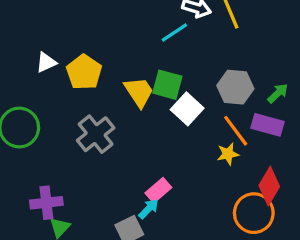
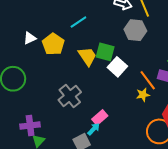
cyan line: (174, 32) -> (78, 22), moved
gray hexagon: (235, 87) -> (135, 30), moved
gray cross: (96, 134) -> (70, 96), moved

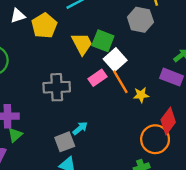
orange line: (148, 80) -> (120, 82), moved
gray cross: (70, 96) -> (57, 87), turned 30
pink rectangle: (100, 117) -> (97, 78), moved

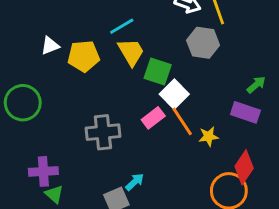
yellow pentagon: (44, 26) -> (84, 56), turned 30
yellow trapezoid: (82, 44) -> (131, 52), moved
green triangle: (15, 135) -> (54, 194), turned -35

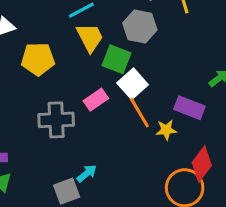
gray hexagon: (203, 43) -> (140, 27), moved
yellow pentagon: (84, 56) -> (38, 59), moved
purple rectangle: (245, 112) -> (189, 108), moved
pink rectangle: (153, 118) -> (96, 100), moved

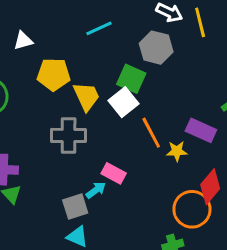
yellow trapezoid: (90, 37) -> (86, 96), moved
white square: (133, 84) -> (124, 102), moved
pink rectangle: (96, 100) -> (114, 173), moved, turned 60

